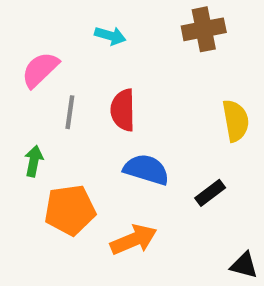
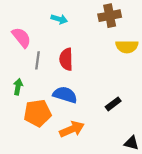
pink semicircle: (40, 70) -> (21, 37), turned 95
yellow semicircle: (236, 121) -> (127, 47), moved, turned 100
blue semicircle: (146, 170) -> (65, 95), moved

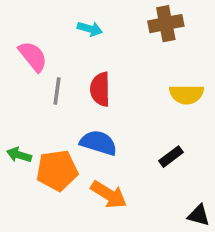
yellow semicircle: (127, 47) -> (187, 94), moved
green arrow: (18, 87) -> (19, 155), moved, turned -84
orange arrow: (72, 129) -> (109, 195), turned 55

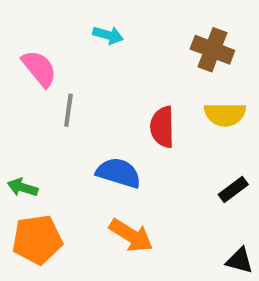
brown cross: (166, 24) -> (212, 50), moved, turned 32
red semicircle: (100, 89) -> (162, 127), moved
black rectangle: (171, 157) -> (233, 190), moved
orange pentagon: (57, 170) -> (37, 240), moved

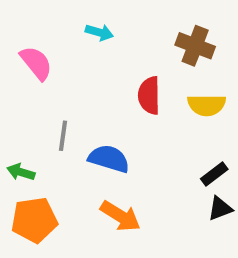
gray line: (68, 110) -> (63, 136), moved
red semicircle: (162, 127) -> (149, 95), moved
black triangle: (240, 260) -> (220, 208), moved, turned -36

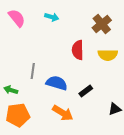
brown cross: (195, 46) -> (102, 24), turned 30
pink semicircle: (36, 63) -> (17, 18), moved
black rectangle: (214, 174) -> (86, 91), moved

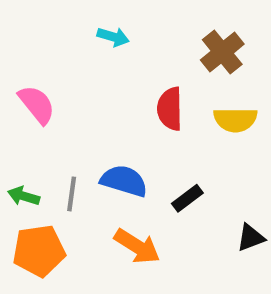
pink semicircle: (17, 18) -> (37, 104), moved
gray line: (33, 71) -> (72, 194), moved

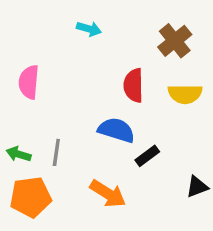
pink semicircle: (37, 104) -> (29, 82), turned -136
blue semicircle: (124, 181) -> (116, 130), moved

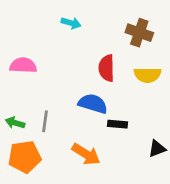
brown cross: (175, 41) -> (139, 33), turned -32
pink semicircle: (29, 82) -> (23, 65), turned 88
black rectangle: (147, 156) -> (117, 124), turned 42

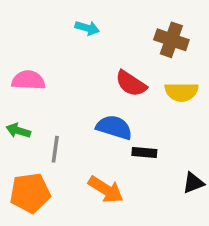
red semicircle: (107, 68) -> (131, 84), turned -56
green arrow: (15, 123) -> (18, 131), moved

